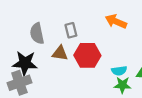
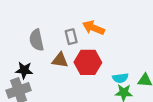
orange arrow: (116, 21) -> (93, 28), moved
black star: (25, 63) -> (24, 70), size x0.7

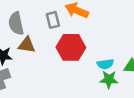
brown triangle: (60, 60) -> (27, 45), moved

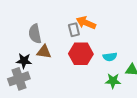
gray rectangle: (53, 20) -> (74, 30), moved
cyan semicircle: (105, 64) -> (110, 57), moved

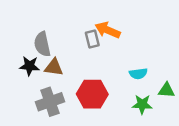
red hexagon: (81, 54) -> (92, 94), moved
black star: (24, 61) -> (29, 66), moved
gray cross: (19, 79) -> (50, 102), moved

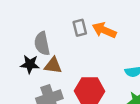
gray rectangle: (92, 39) -> (80, 28), moved

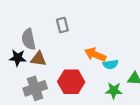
orange arrow: (104, 30) -> (95, 55), moved

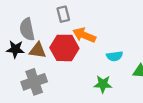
orange arrow: (95, 55) -> (84, 35), moved
red hexagon: (71, 82) -> (64, 48), moved
green star: (114, 91) -> (103, 84), moved

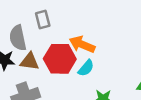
gray rectangle: (63, 14) -> (43, 20), moved
cyan semicircle: (115, 56) -> (86, 68), moved, turned -42

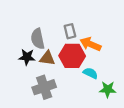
gray rectangle: (43, 20) -> (70, 31), moved
cyan semicircle: (86, 68) -> (90, 73), moved, turned -104

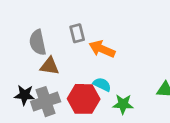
red hexagon: (72, 56) -> (84, 99), moved
black star: (27, 57) -> (25, 95), moved

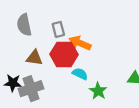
gray semicircle: (38, 42) -> (24, 25), moved
red hexagon: (84, 99) -> (64, 54), moved
green star: (123, 104) -> (98, 91), turned 30

